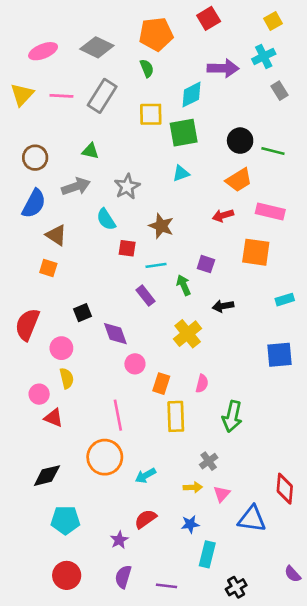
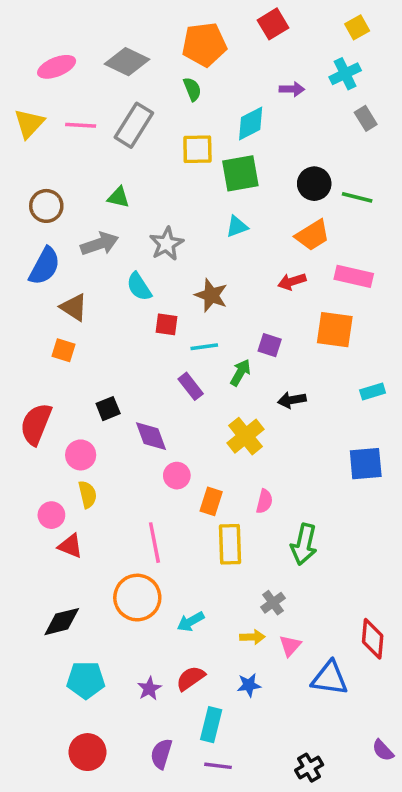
purple arrow: (223, 68) -> (292, 89), size x0.6
green arrow: (184, 285) -> (240, 373), turned 54
purple star: (119, 540) -> (149, 689), moved
cyan rectangle: (207, 554) -> (211, 725), moved

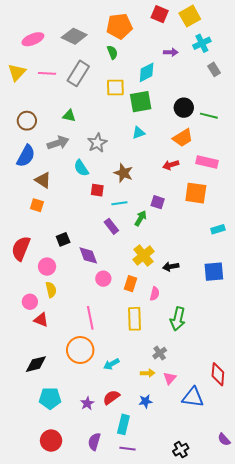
red square: (273, 24) -> (160, 14), turned -36
yellow square: (357, 27) -> (190, 16), moved, size x1.5
black arrow: (292, 400) -> (171, 267), moved
orange rectangle: (211, 501) -> (130, 284), moved

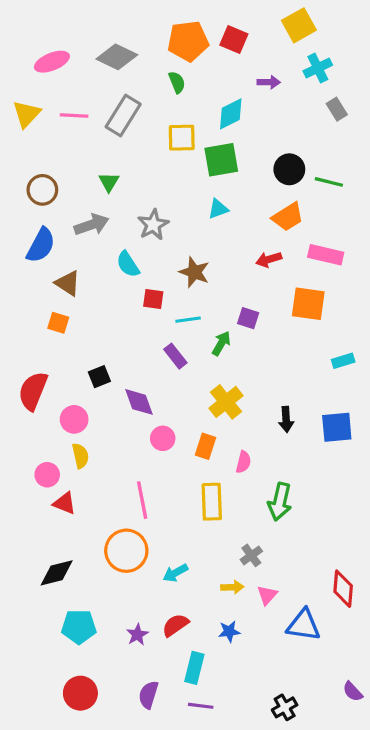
red square: (160, 14) -> (234, 40), moved
green triangle: (69, 116) -> (109, 182), turned 48
black arrow: (171, 267) -> (286, 419), moved, turned -84

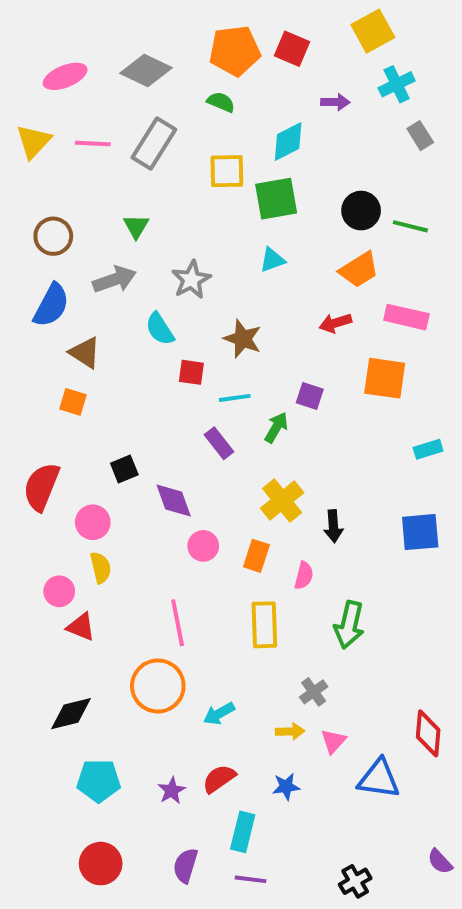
green semicircle: (177, 82) -> (221, 102), turned -45
black arrow: (286, 419) -> (333, 526), moved

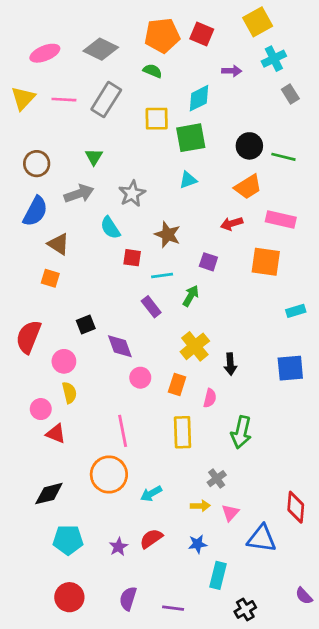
purple square: (310, 396) -> (208, 262), moved
cyan rectangle: (243, 832) -> (218, 575), moved

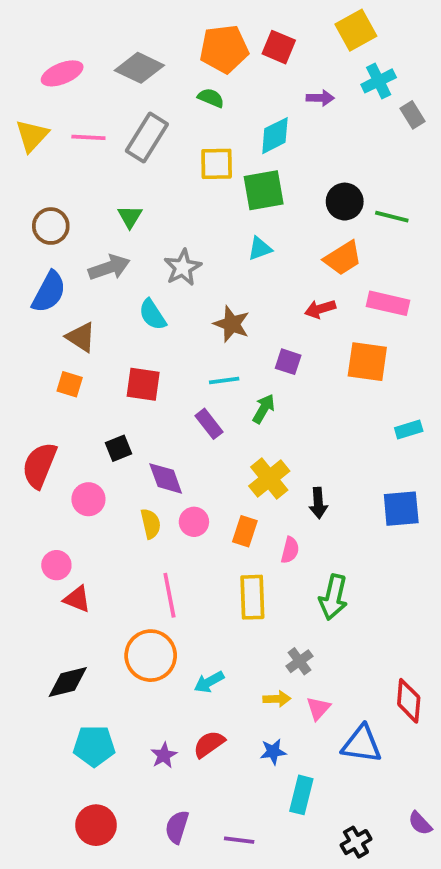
gray rectangle: (290, 94) -> (412, 115), moved
red square: (132, 258) -> (143, 384), moved, size x1.4
yellow semicircle: (69, 393) -> (151, 524), moved
black cross: (245, 609) -> (356, 842), moved

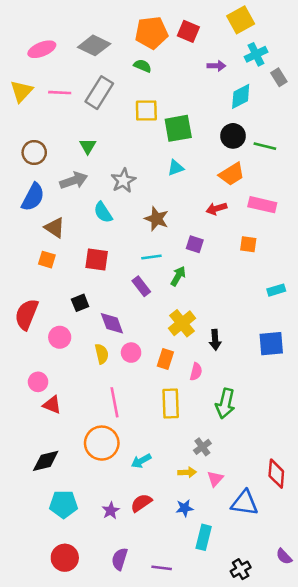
cyan diamond: (275, 136) -> (241, 96), moved
orange square: (367, 362) -> (248, 244), size x0.6

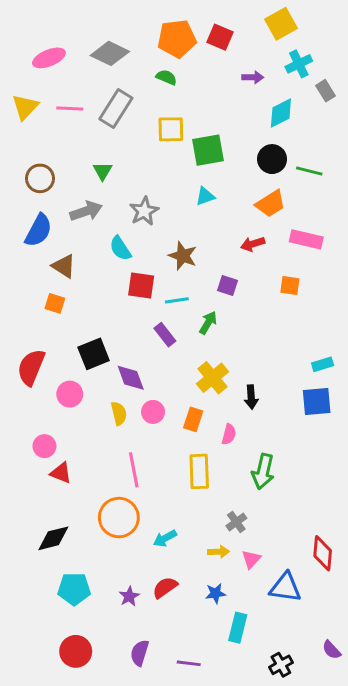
red square: (97, 260) -> (141, 285), moved
cyan rectangle: (276, 290) -> (323, 364), moved
black square: (80, 303) -> (94, 354), size x1.5

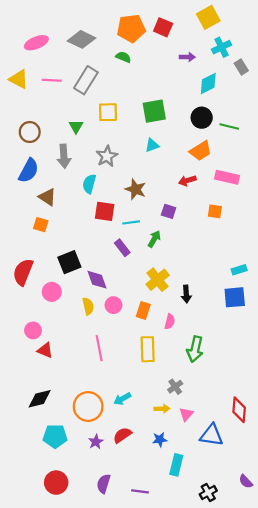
yellow triangle: (25, 107) -> (19, 79), turned -45
yellow square: (171, 129) -> (108, 112), moved
gray arrow: (86, 211) -> (64, 156), turned 105
cyan semicircle: (120, 248) -> (89, 184), turned 48
orange circle: (119, 518) -> (88, 406), moved

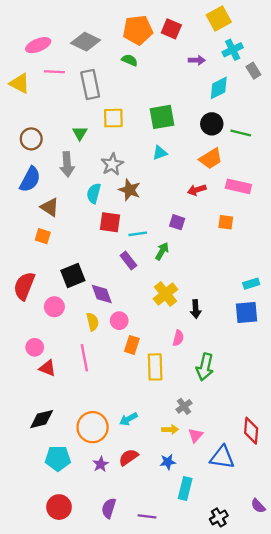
pink line: (52, 80) -> (54, 72), moved
gray rectangle: (86, 80) -> (90, 84), turned -44
brown star: (136, 189) -> (130, 190), moved
orange rectangle: (143, 311) -> (132, 345), moved
pink line: (99, 348) -> (84, 358), moved

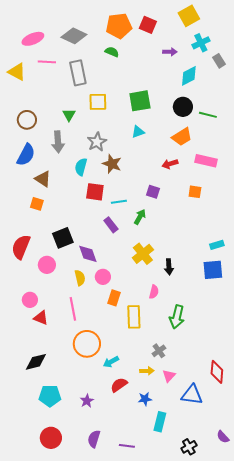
orange circle: (93, 427) -> (87, 344), moved
red semicircle: (128, 457) -> (119, 385), moved

